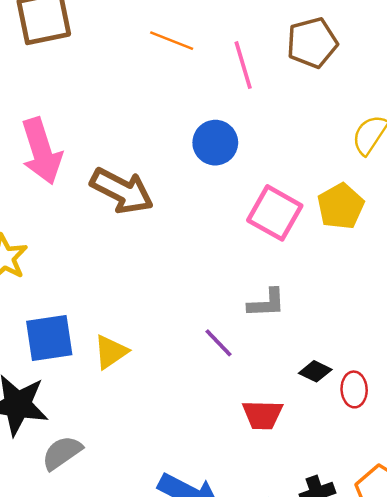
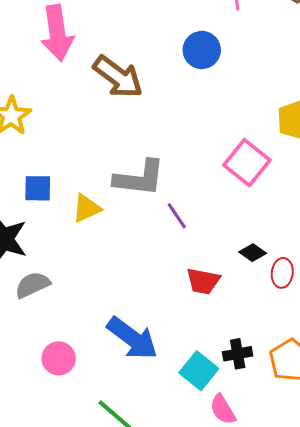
pink square: (275, 213) -> (247, 163), moved
gray L-shape: (267, 303) -> (139, 178), moved, size x1.6
blue square: (49, 338) -> (38, 188), size x0.7

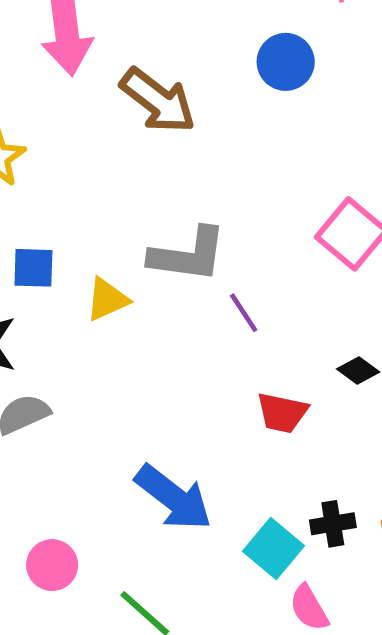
pink circle: (59, 358) -> (52, 565), moved

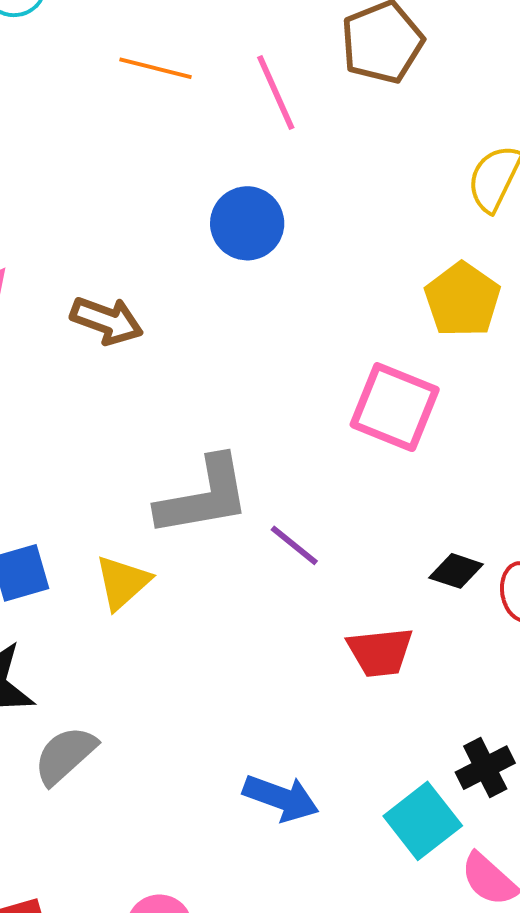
brown arrow: (158, 101) -> (107, 321), size x0.7
blue arrow: (174, 498) -> (281, 798), size x0.7
cyan square: (273, 548) -> (423, 821), turned 30

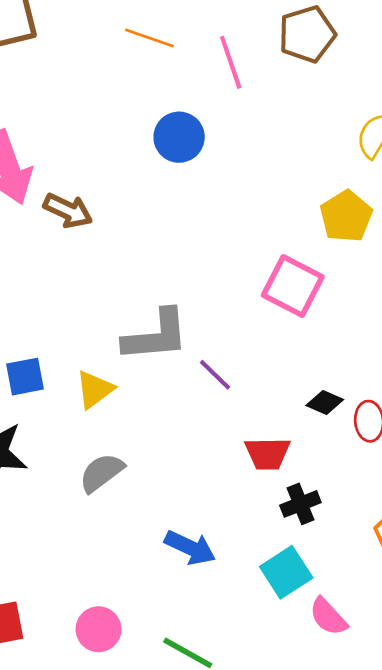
blue circle: (247, 223) -> (179, 137), moved
brown arrow: (107, 321) -> (68, 211), moved
gray semicircle: (65, 755) -> (102, 473), moved
black cross: (485, 768) -> (300, 504), moved

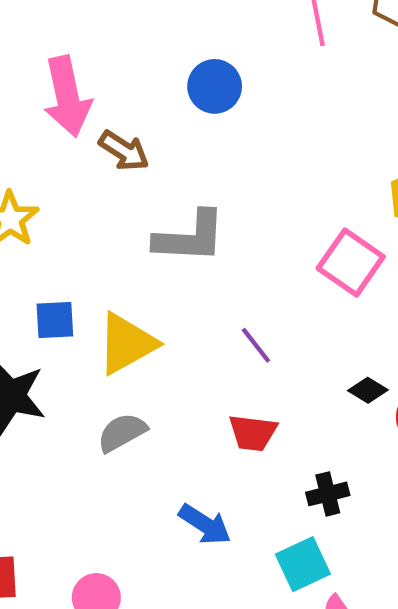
blue circle: (179, 137) -> (215, 86), moved
gray L-shape: (156, 336) -> (190, 237), moved
yellow triangle: (95, 389) -> (127, 344), size x1.5
red trapezoid: (267, 454) -> (253, 433), moved

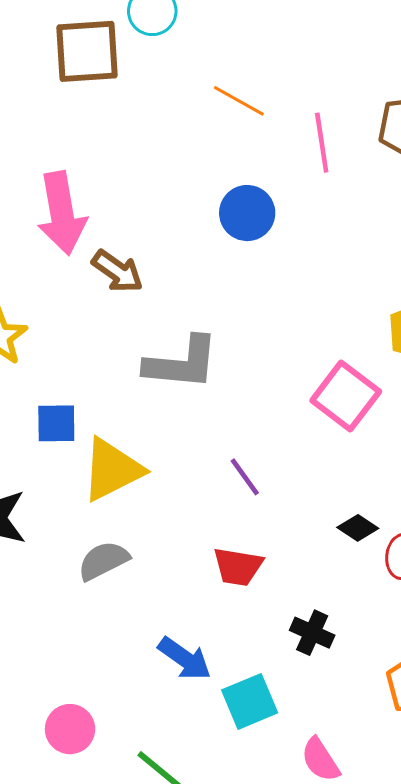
blue circle: (215, 86) -> (247, 213), moved
blue square: (55, 320) -> (56, 423), moved
black cross: (328, 494) -> (312, 633), turned 36
cyan square: (303, 564) -> (250, 701), moved

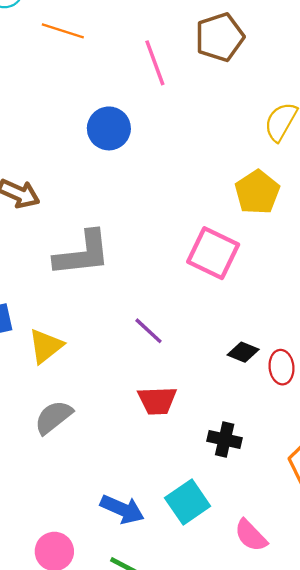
orange line: (239, 101) -> (63, 31), moved
yellow triangle: (112, 470) -> (46, 346), size x0.7
blue arrow: (185, 659) -> (122, 509), moved

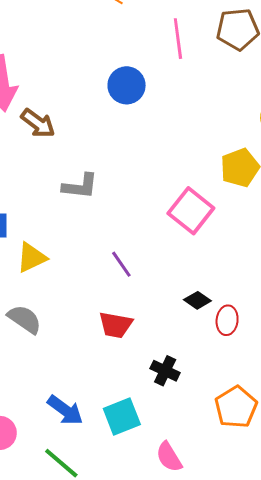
gray L-shape: (82, 254) -> (80, 186), size x0.7
gray semicircle: (53, 417) -> (25, 319), turned 60

